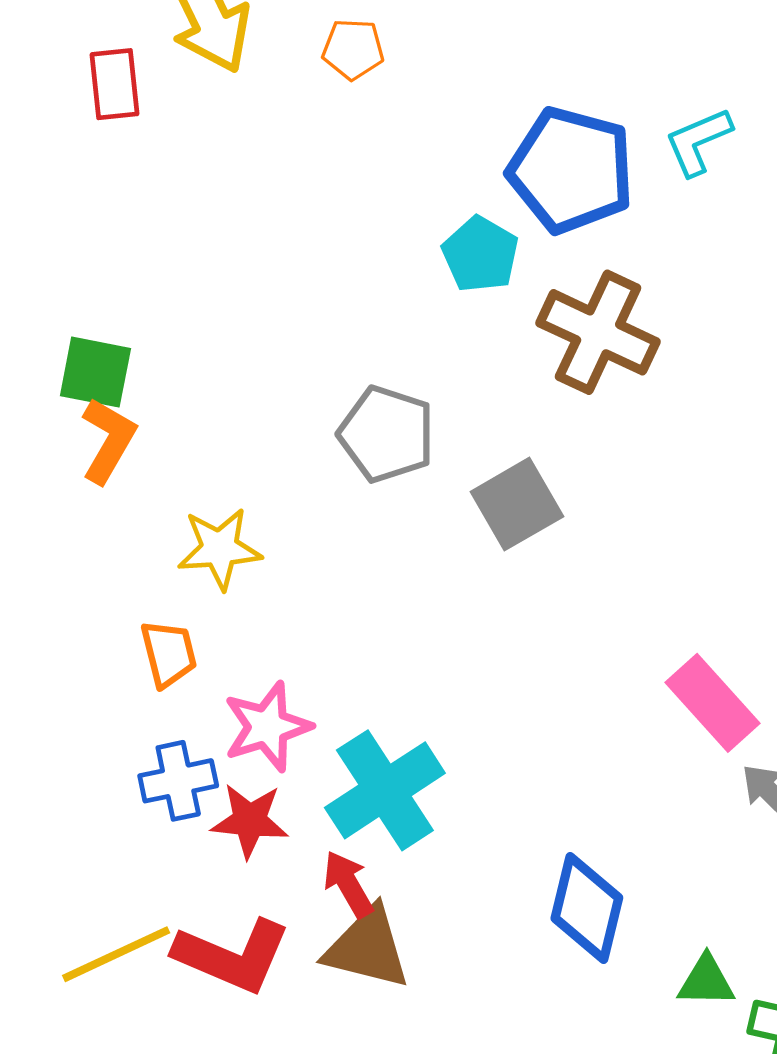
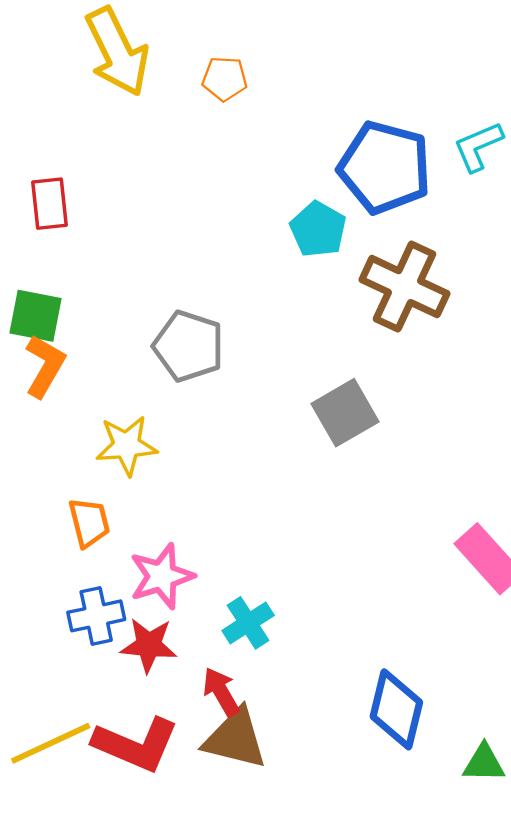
red rectangle: (115, 84) -> (49, 204), moved
gray pentagon: (386, 434) -> (188, 346), moved
cyan cross: (385, 790) -> (248, 623), size x0.6

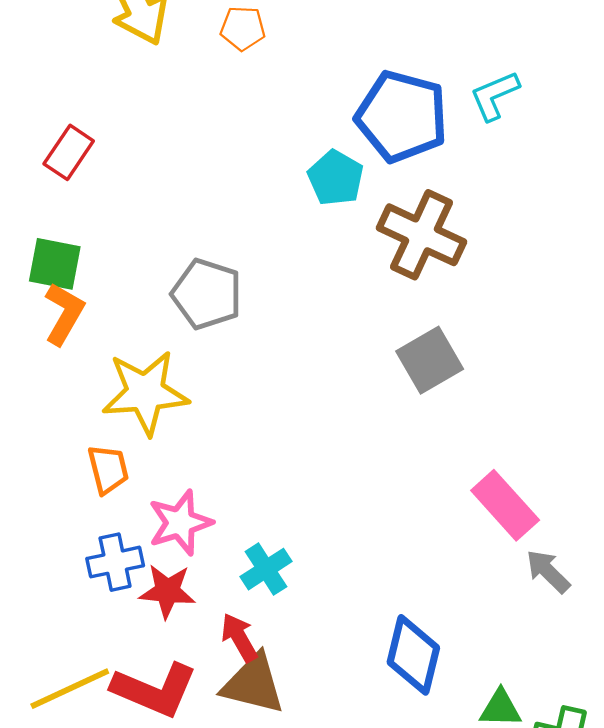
red rectangle: (49, 204) -> (69, 152), turned 40
gray square: (345, 413) -> (430, 360), moved
yellow star: (127, 445) -> (145, 393), size x1.4

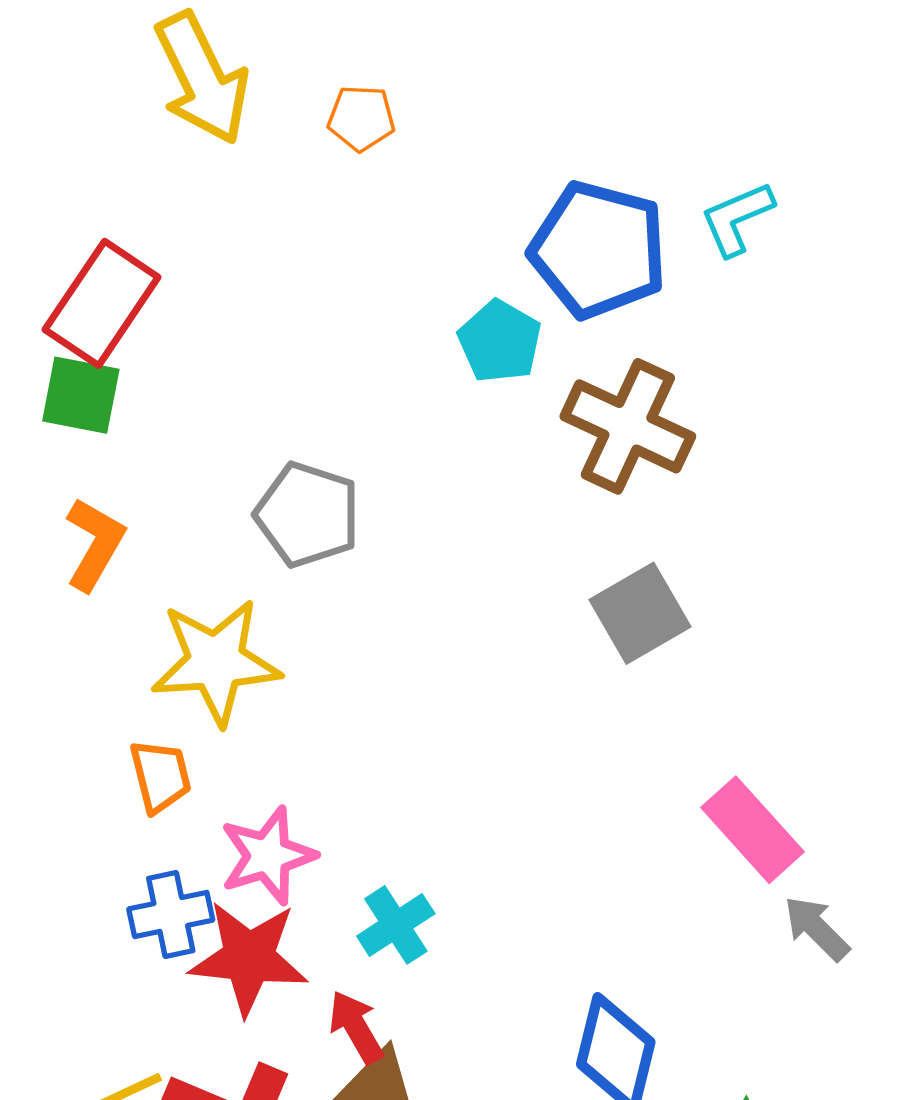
red rectangle: (69, 152) -> (102, 303), size x1.5
green square: (55, 264) -> (81, 395), moved
red star: (167, 591) -> (249, 958), size x1.4

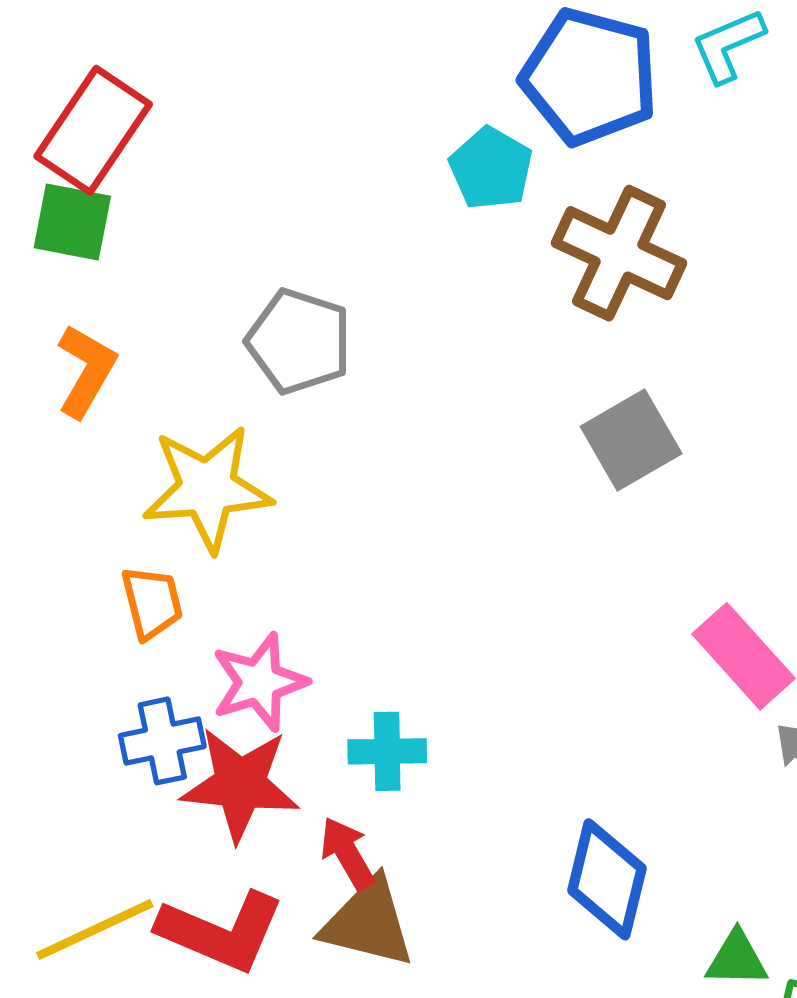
cyan cross: (396, 925) -> (387, 751), turned 32

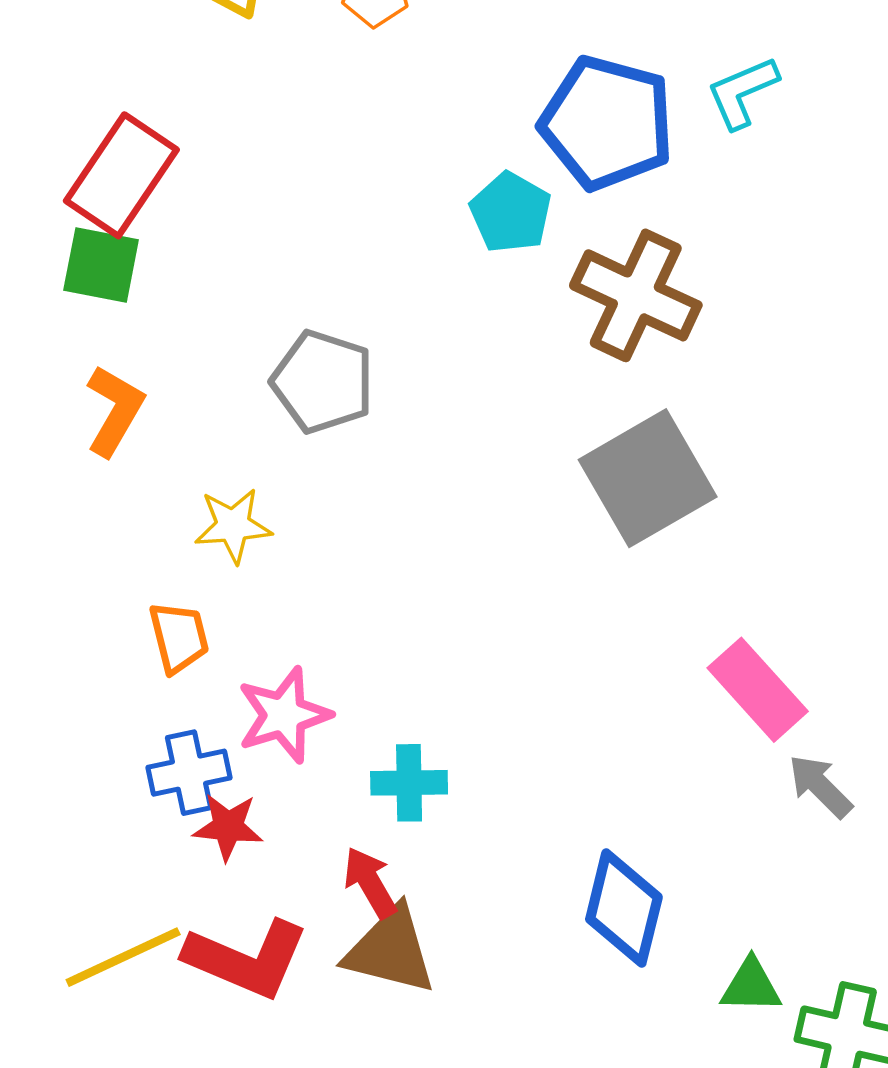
gray square: (631, 440) -> (648, 478), size x1.4
yellow star: (207, 488) -> (233, 526), size x0.6
red star: (240, 784) -> (228, 827), moved, size x0.6

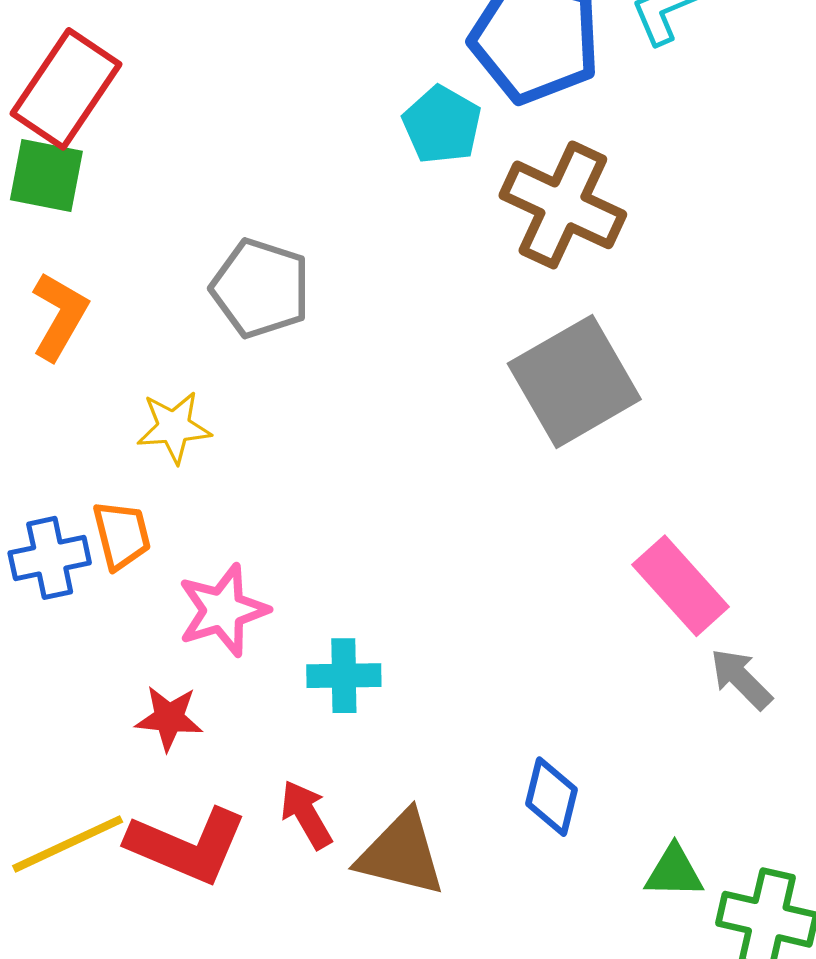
blue cross: (189, 773) -> (50, 558), moved
red arrow: (370, 883) -> (306, 815), moved
blue diamond: (624, 908) -> (551, 797), size x0.7
brown triangle: (390, 950) -> (401, 854), moved

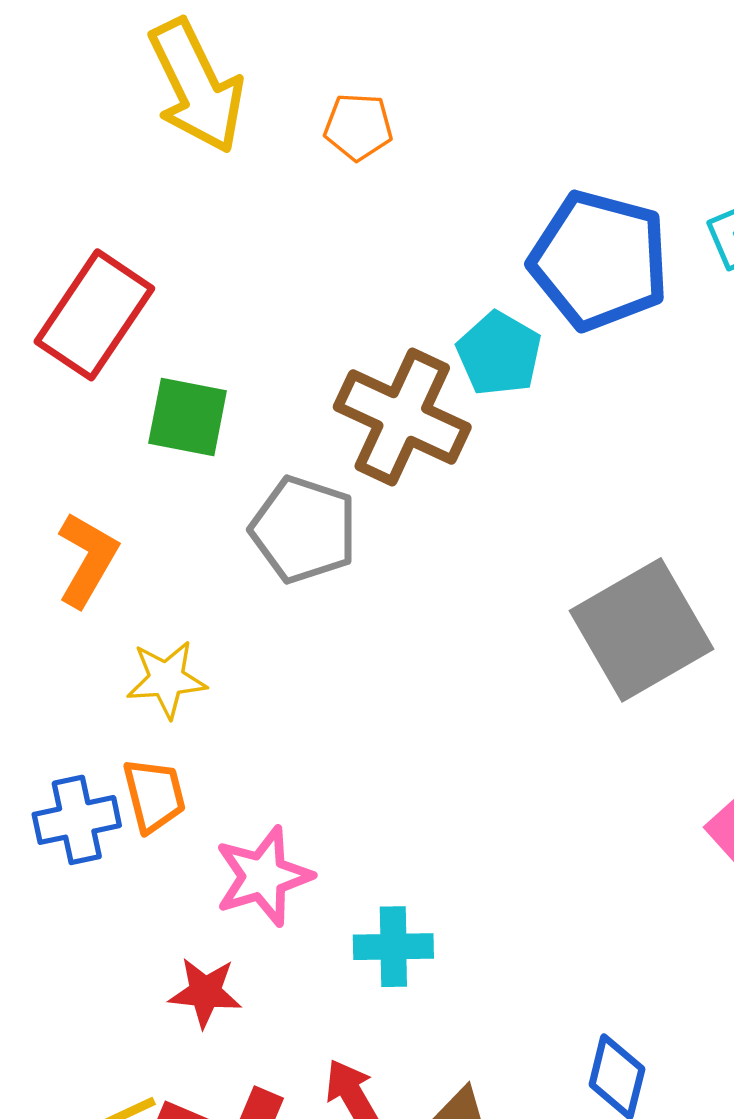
green square: (46, 175) -> (188, 417), moved
brown cross: (563, 205) -> (402, 417), moved
yellow star: (174, 427) -> (166, 679), moved

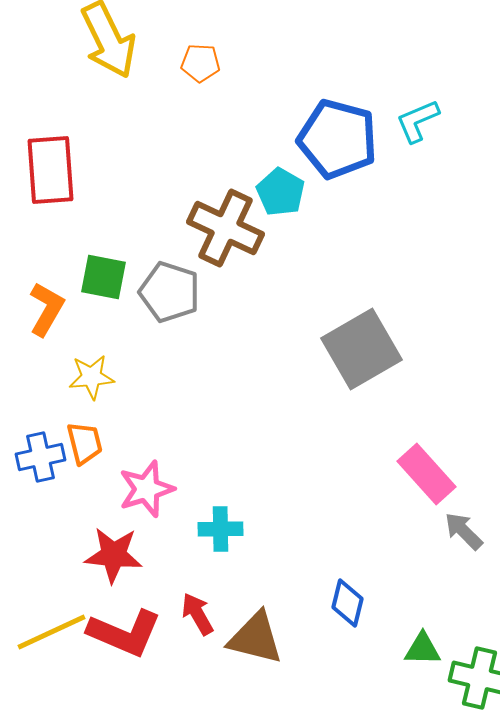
red rectangle: (94, 315) -> (50, 170), turned -38
green square: (188, 417) -> (104, 277), moved
red star: (205, 992) -> (114, 555), size x1.4

